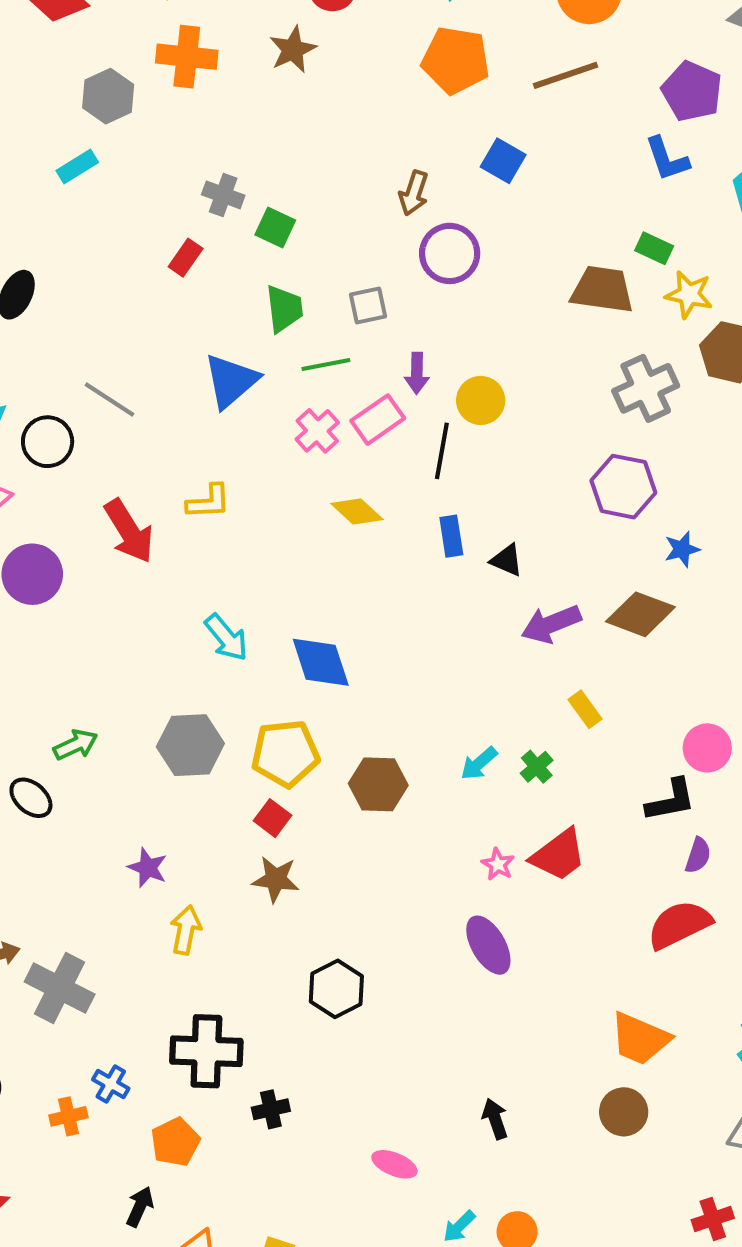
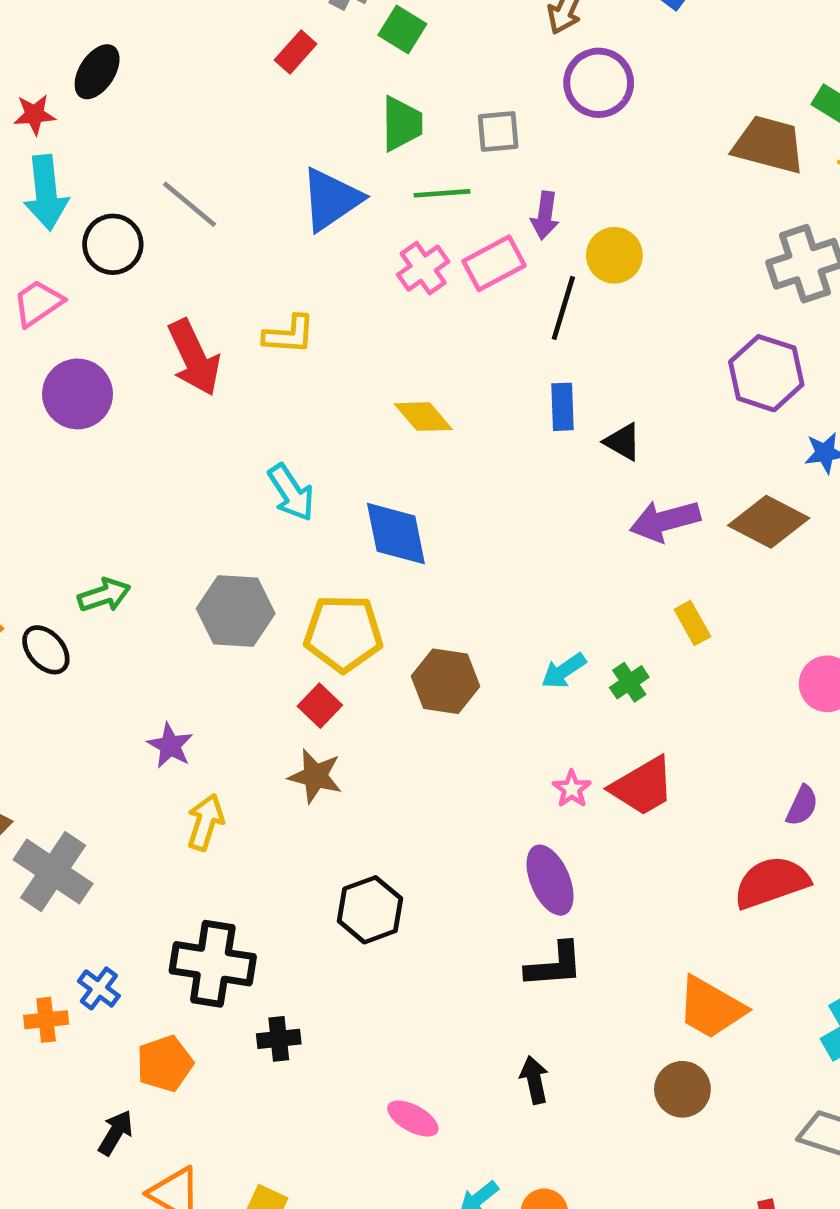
yellow diamond: (357, 512) -> (423, 417), moved
black L-shape: (671, 800) -> (554, 965), moved

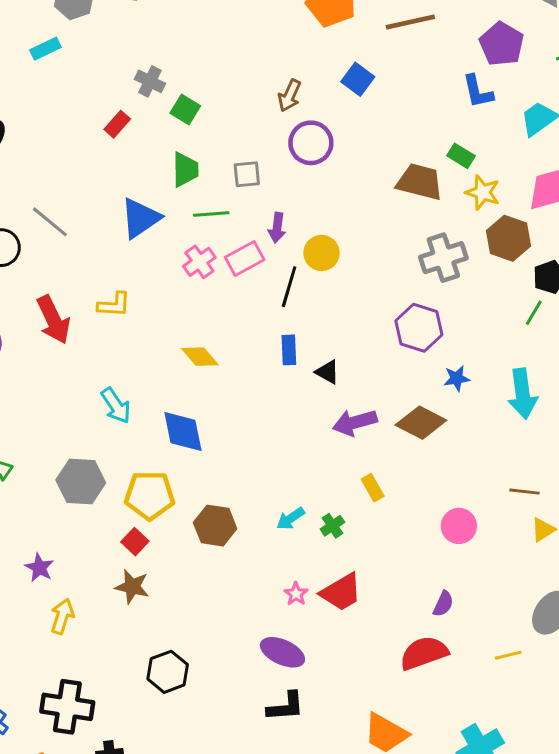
purple ellipse: (550, 880) -> (282, 652), turned -42

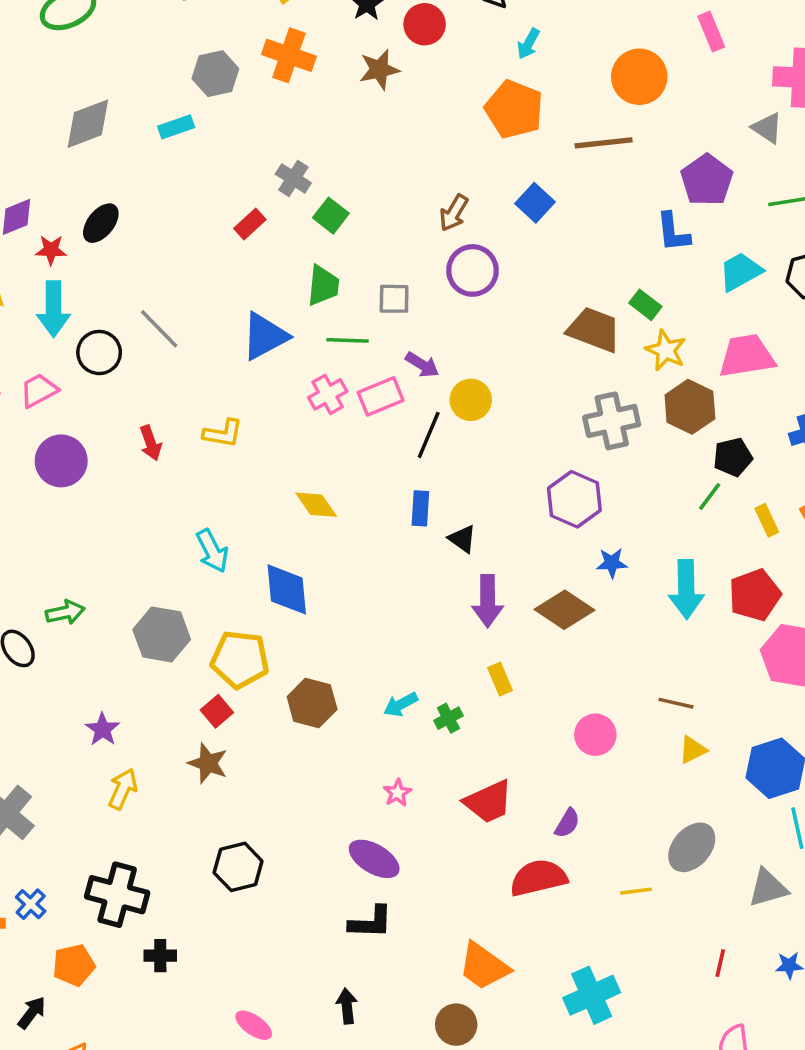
purple arrow: (277, 228) -> (422, 365), turned -72
red arrow: (53, 320) -> (151, 443), size x0.6
purple arrow: (355, 422) -> (488, 601), turned -81
red trapezoid: (341, 592) -> (488, 802), moved

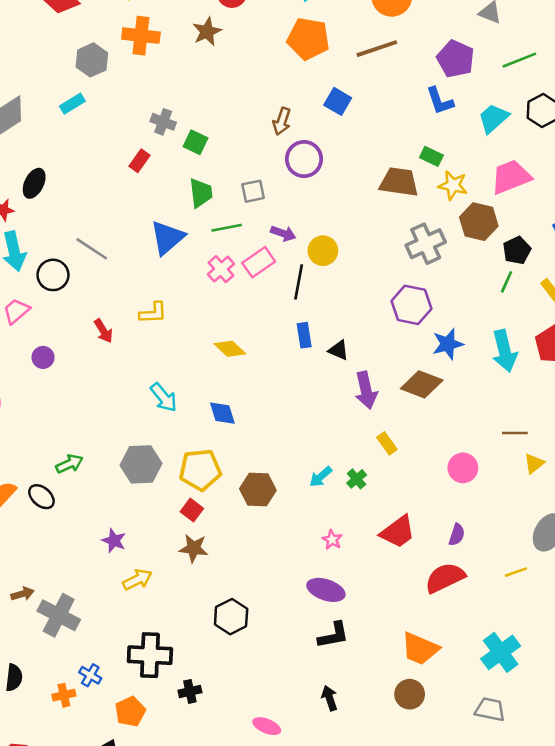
purple circle: (61, 461) -> (43, 357), size x0.6
blue star: (612, 563) -> (448, 344), size x1.4
blue diamond: (287, 589) -> (222, 413), size x0.7
yellow arrow: (123, 789) -> (137, 580), turned 52

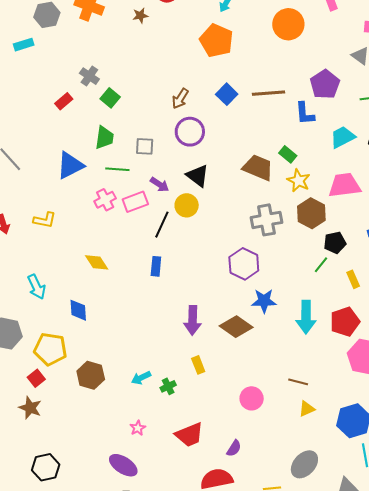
brown star: (207, 32) -> (140, 15), size x0.7
brown line: (377, 49) -> (269, 93), moved
black triangle: (339, 350) -> (198, 176), moved, size x1.4

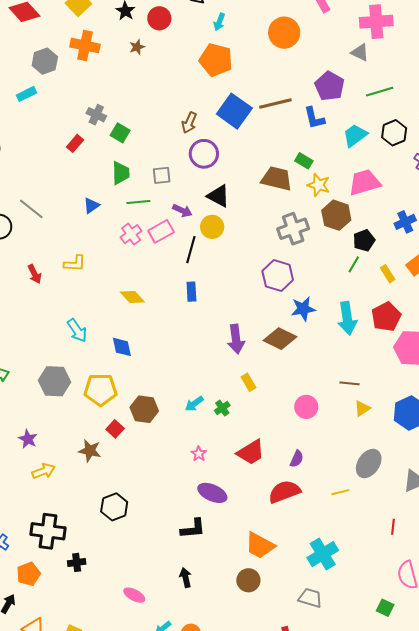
blue square: (227, 94) -> (234, 111), size x1.6
blue triangle: (70, 165) -> (91, 206), size x0.6
red square: (36, 378) -> (115, 429), moved
purple ellipse: (123, 465) -> (212, 493), moved

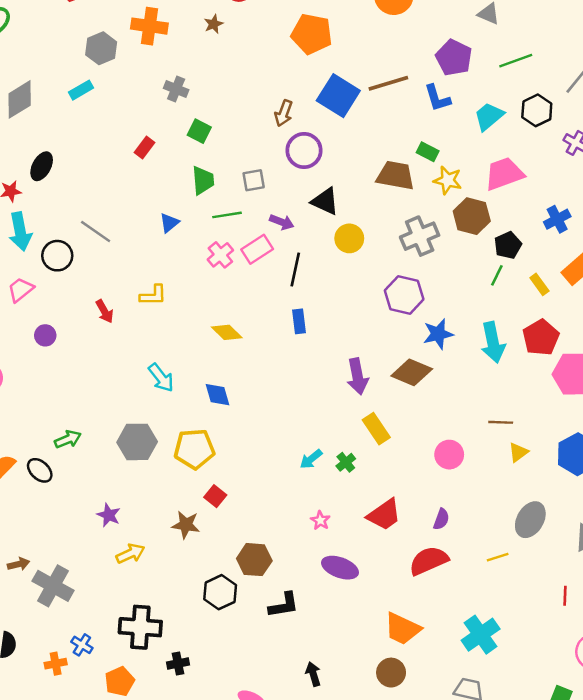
gray cross: (96, 115) -> (176, 89), moved
yellow circle: (212, 227) -> (349, 238), moved
yellow rectangle: (249, 382) -> (376, 429), size x1.4
brown hexagon: (144, 409) -> (254, 560), moved
black L-shape: (193, 529) -> (284, 605), moved

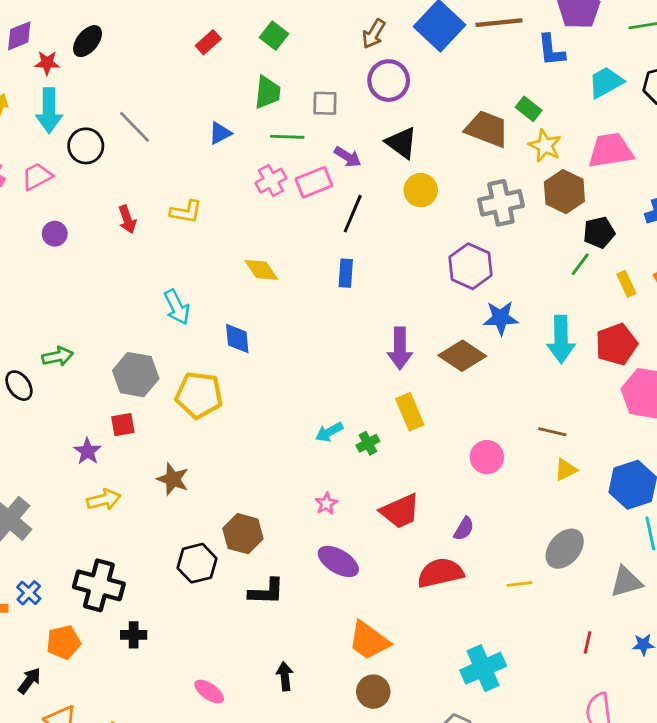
red square: (215, 496) -> (123, 425), moved, turned 30
orange trapezoid: (402, 629) -> (369, 641), moved

